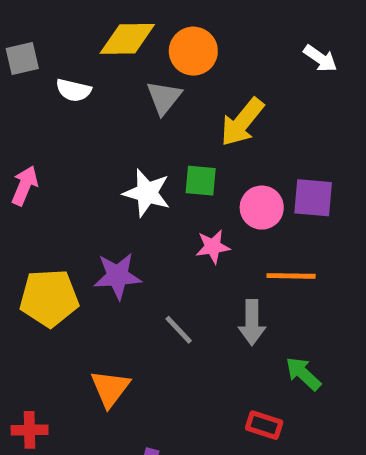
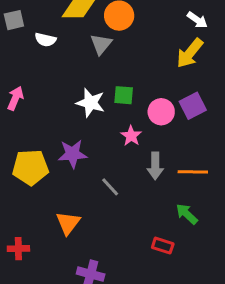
yellow arrow: (242, 122) -> (190, 53), moved
purple square: (313, 198) -> (193, 106), turned -32
pink star: (213, 247) -> (131, 136), turned -30
orange line: (291, 276) -> (193, 172), moved
gray arrow: (252, 322) -> (155, 166), moved

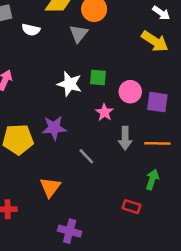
yellow arrow: (190, 53) -> (155, 41), turned -96
purple square: (193, 106) -> (157, 102), moved, turned 35
green arrow: (187, 214) -> (152, 179), turned 66

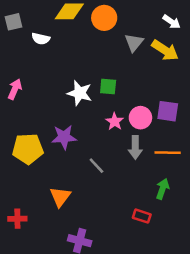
gray triangle: (79, 34) -> (134, 43), moved
pink circle: (130, 92) -> (140, 118), moved

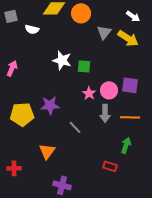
white star: (80, 93) -> (62, 60), moved

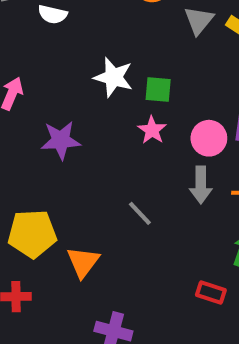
pink star: (89, 93) -> (152, 130), moved
purple star: (50, 105) -> (61, 140), moved
yellow pentagon: (22, 114) -> (32, 234), moved

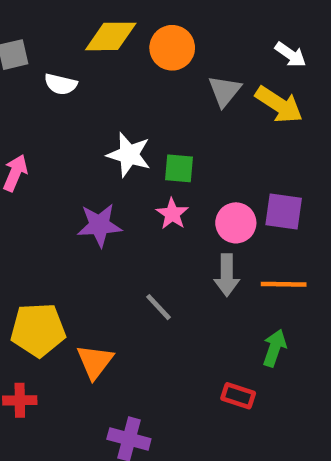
purple star: (61, 140) -> (99, 225), moved

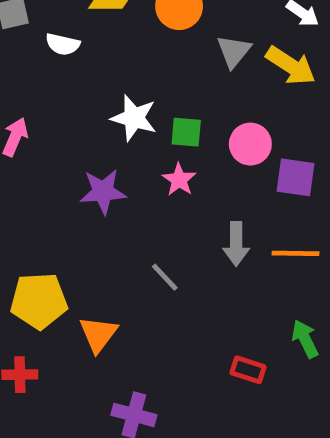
pink circle: (236, 223) -> (250, 144), moved
green arrow: (275, 348) -> (305, 339), moved, turned -45

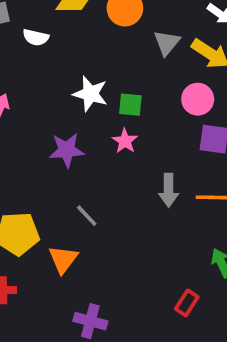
pink circle: (250, 144) -> (198, 99), moved
gray line: (165, 277) -> (87, 216), moved
red rectangle: (248, 370) -> (187, 303), moved, turned -75

